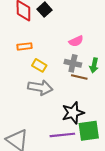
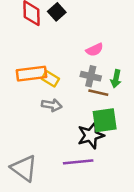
orange rectangle: (24, 46) -> (32, 74), moved, size x1.6
gray arrow: (40, 88) -> (52, 105), size x0.7
green square: (89, 131) -> (105, 120), moved

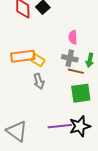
pink semicircle: (95, 50) -> (73, 37), turned 112
gray arrow: (52, 105) -> (39, 81), turned 63
black star: (91, 135) -> (80, 126), moved

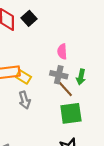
brown line: (76, 71) -> (65, 89), turned 35

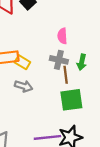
brown line: (65, 89) -> (66, 75), turned 35
gray arrow: (25, 100) -> (24, 86), turned -56

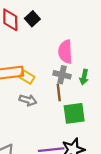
pink semicircle: (62, 36) -> (65, 52), size x1.5
brown line: (66, 75) -> (59, 92), moved

